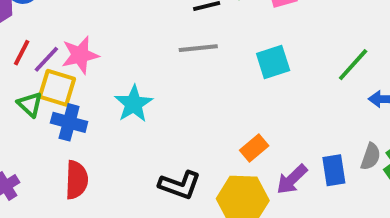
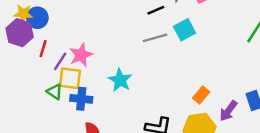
red line: (22, 53) -> (43, 49), moved
cyan square: (273, 62) -> (184, 30), moved

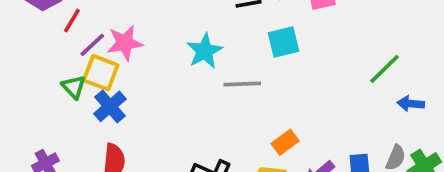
gray line: (155, 38) -> (242, 84), moved
cyan star: (120, 80) -> (205, 51), moved
blue cross: (81, 99) -> (110, 106), turned 30

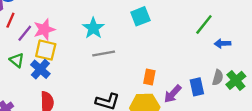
yellow square: (101, 73) -> (46, 50), moved
gray line: (242, 84) -> (104, 54), moved
orange rectangle: (285, 142) -> (149, 77), turned -35

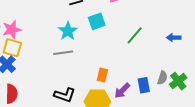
green line: (204, 25) -> (135, 35), moved
cyan star: (93, 28) -> (68, 31), moved
blue arrow: (223, 43) -> (174, 38), moved

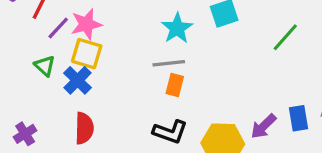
orange rectangle: (102, 75) -> (175, 85), moved

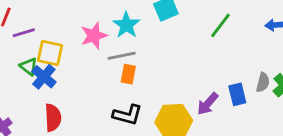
pink star: (86, 24) -> (94, 36), moved
purple line: (58, 28) -> (24, 33), turned 35
green triangle: (45, 66) -> (29, 67), moved

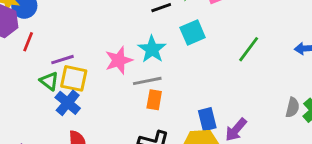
purple line: (24, 33) -> (62, 60), moved
green triangle: (29, 67) -> (49, 81), moved
blue rectangle: (237, 94) -> (207, 119), moved

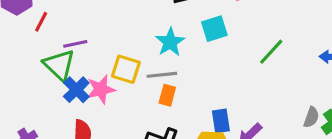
pink star: (119, 60) -> (101, 89), moved
yellow square: (74, 78) -> (126, 69), moved
green triangle: (49, 81) -> (59, 65), size x1.6

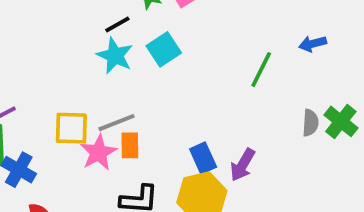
cyan star: (170, 42) -> (115, 56), moved
green line: (271, 52) -> (261, 70), moved
pink star: (101, 89) -> (98, 152), moved

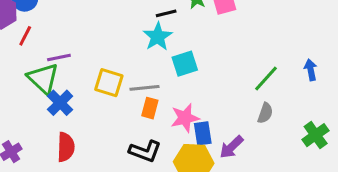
blue arrow: (313, 44) -> (311, 70), turned 78
cyan square: (164, 49) -> (185, 64), moved
gray semicircle: (310, 123) -> (265, 113), moved
pink star: (98, 152) -> (185, 118), moved

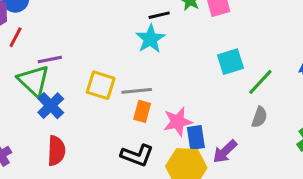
cyan square: (185, 64) -> (231, 62), moved

